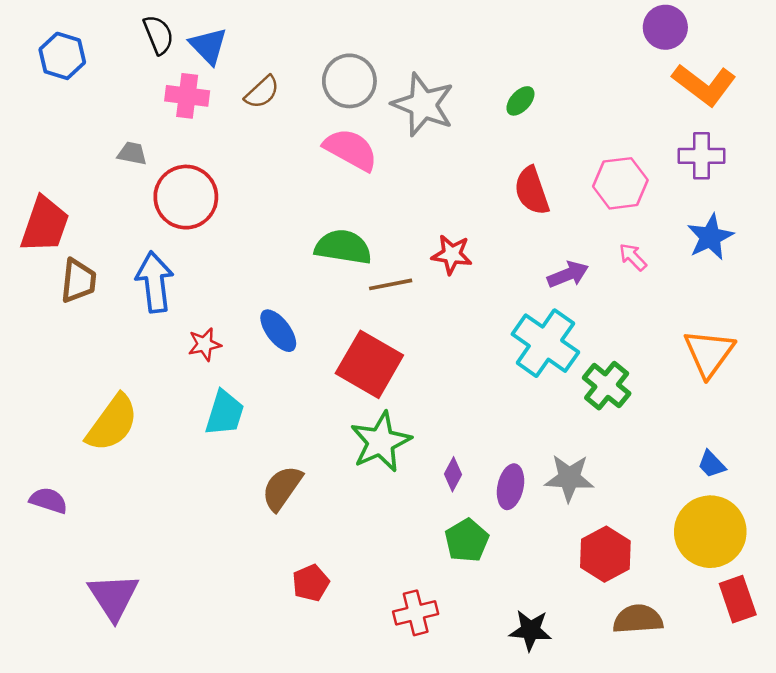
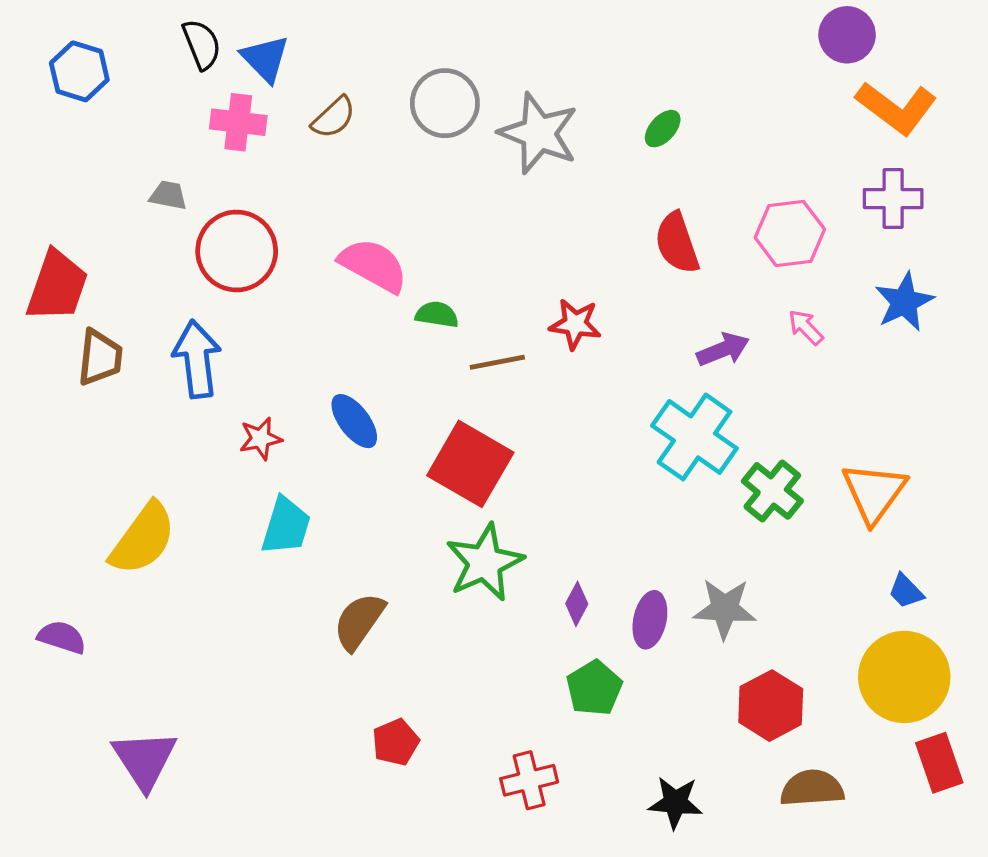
pink semicircle: (351, 150) -> (373, 265), moved
green semicircle: (343, 247) -> (437, 315), size x0.6
orange triangle: (709, 353) -> (874, 493), moved

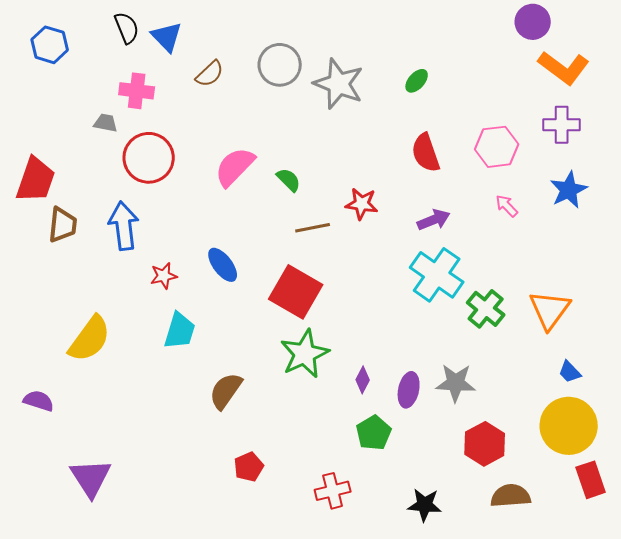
pink cross: (238, 122) -> (137, 91), moved
pink semicircle: (373, 265) -> (235, 167), turned -75
green semicircle: (437, 315) -> (289, 180), moved, turned 36
purple arrow: (723, 350) -> (434, 220), moved

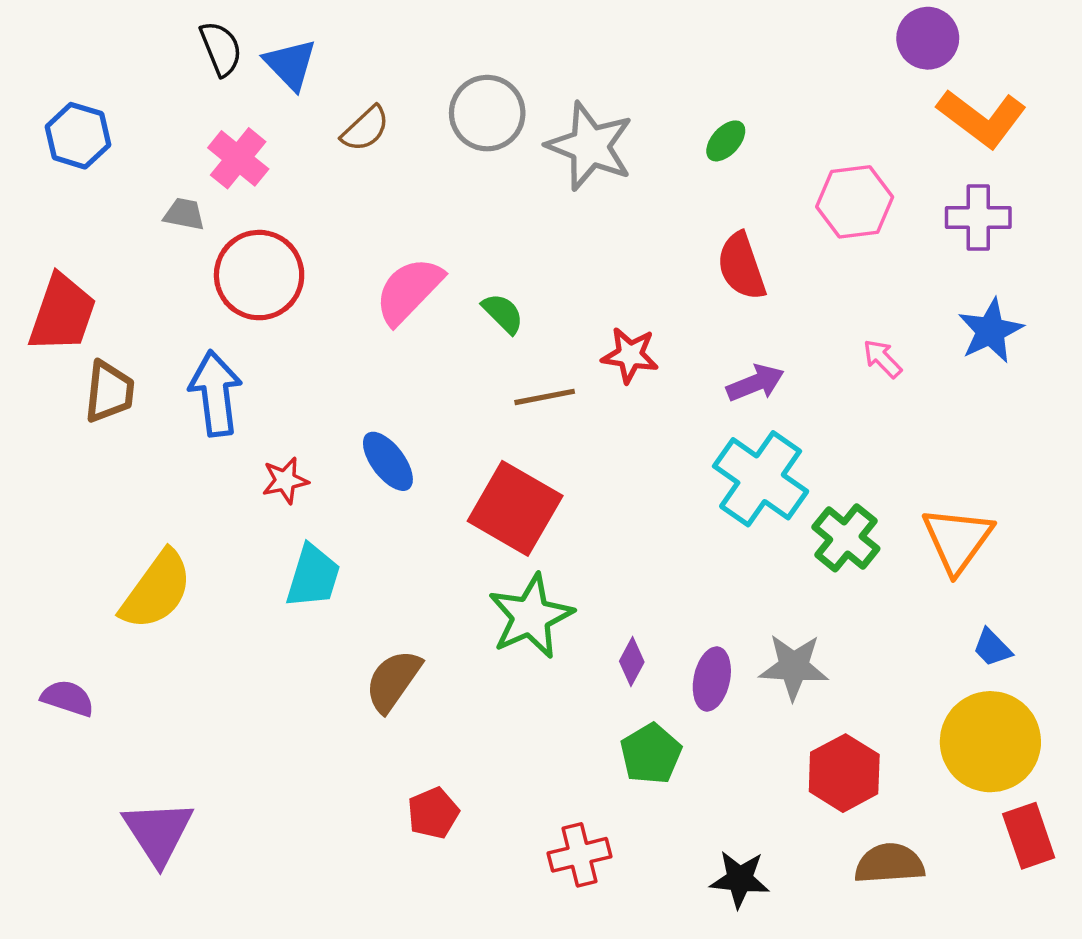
blue hexagon: (50, 45) -> (78, 136), moved
pink cross: (137, 91) -> (238, 158), turned 32
pink hexagon: (497, 147) -> (855, 202), moved

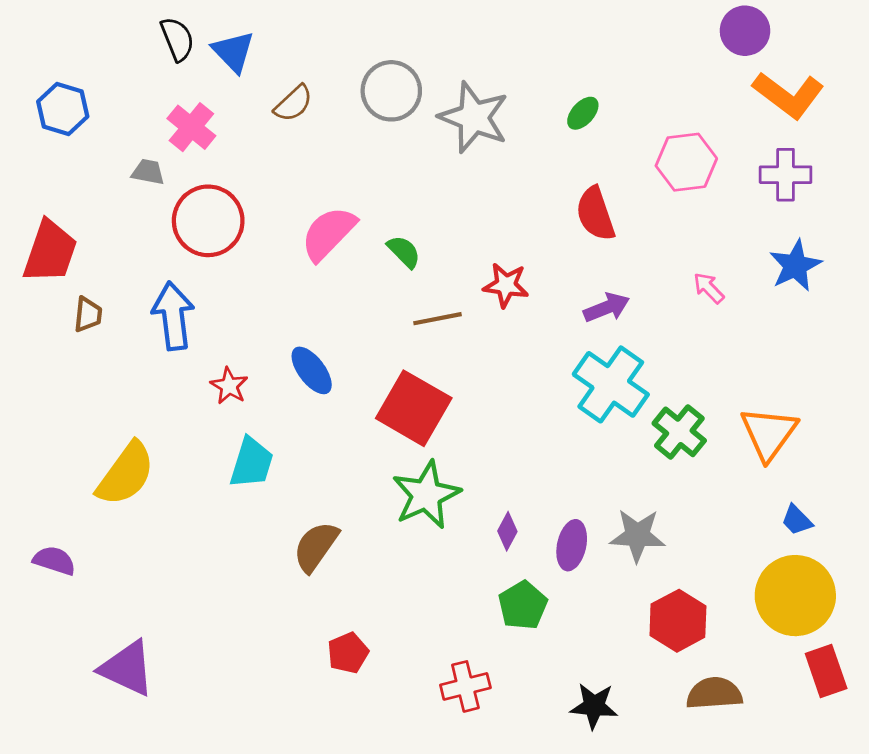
brown trapezoid: (109, 392) -> (88, 315), size x0.7
red star: (285, 480) -> (229, 386), turned -30
purple triangle: (158, 832) -> (127, 668), turned -32

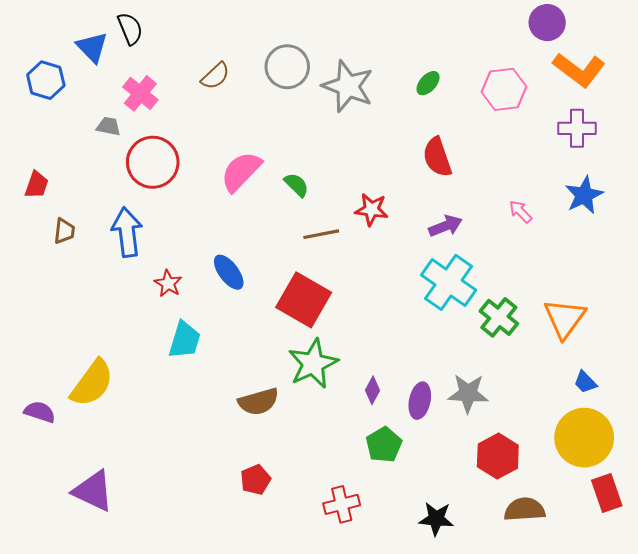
blue triangle: (233, 52) -> (92, 47), moved
pink hexagon: (686, 162) -> (504, 89), moved
red trapezoid: (50, 252) -> (37, 185), size x0.6
yellow semicircle: (126, 474) -> (92, 383), moved
brown semicircle: (316, 547) -> (258, 402), moved, turned -141

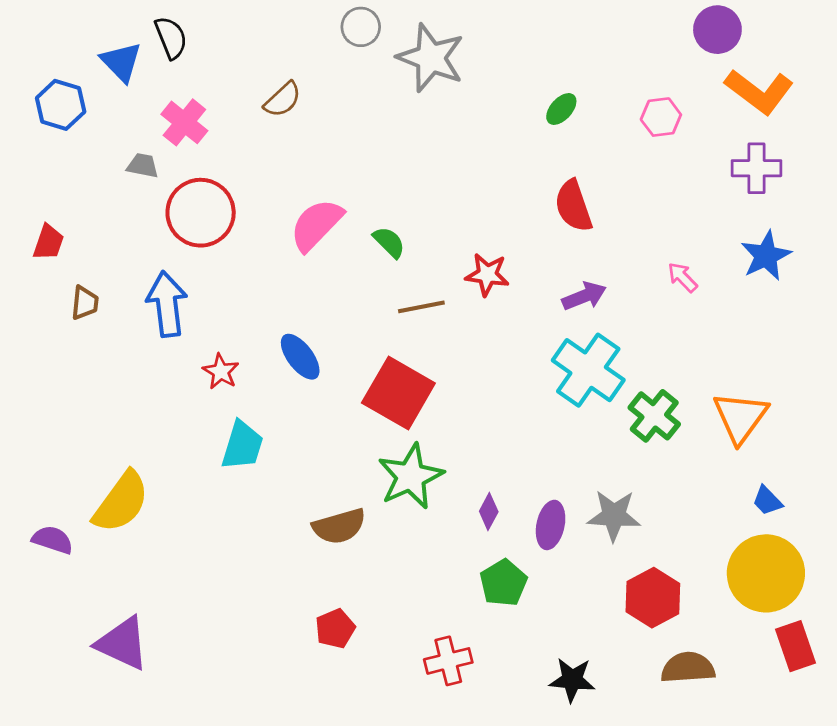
gray circle: (287, 67) -> (361, 27), moved, size x0.7
gray star: (348, 86) -> (431, 58), moved
pink hexagon: (504, 89) -> (661, 117), size x0.7

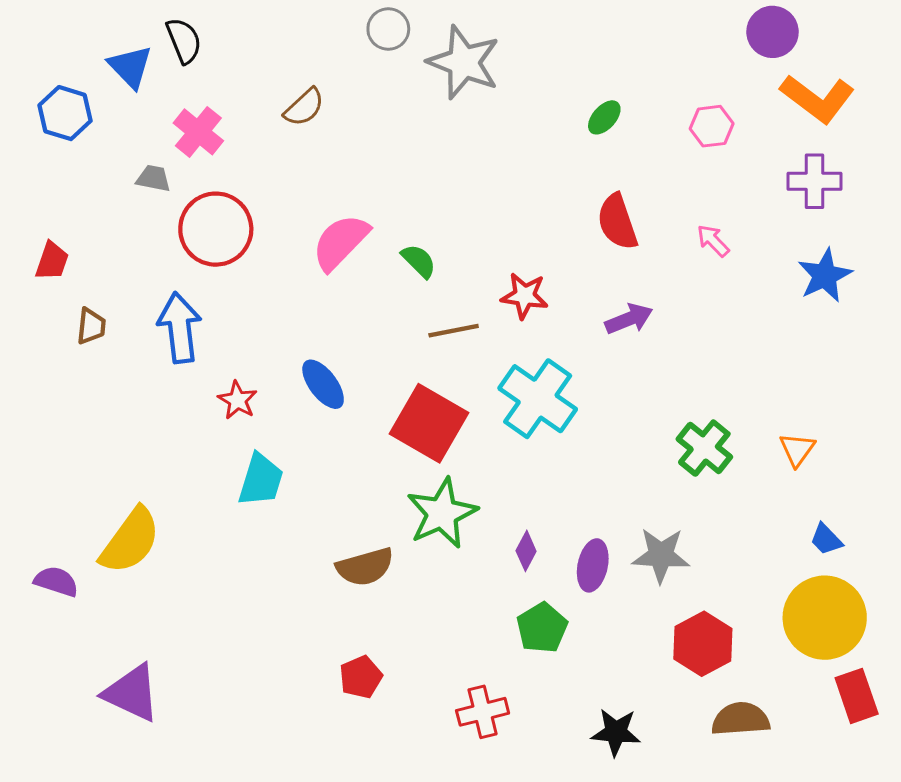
pink arrow: (682, 277) -> (713, 241), moved
cyan cross: (588, 370) -> (538, 399), moved
orange triangle: (740, 417) -> (797, 449), size x0.6

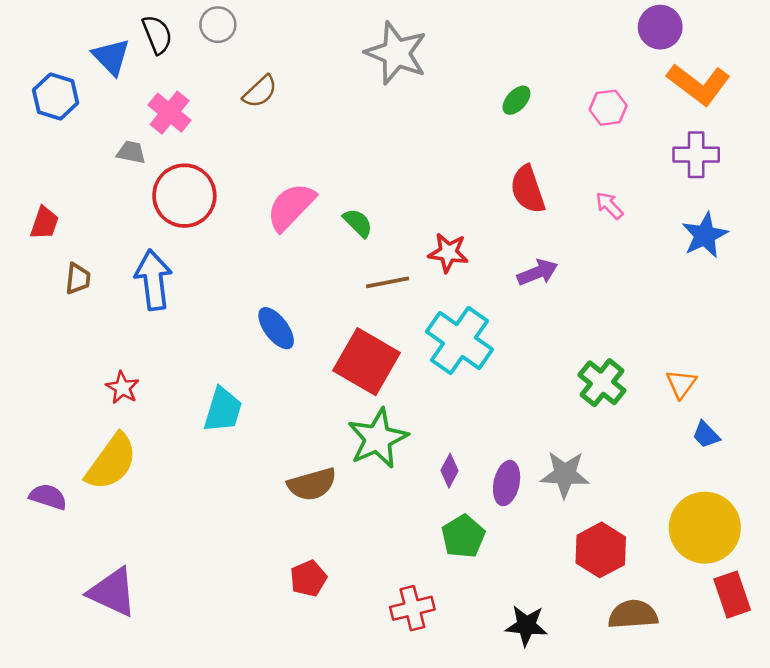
gray circle: (388, 29) -> (218, 25), moved
red star: (238, 400) -> (122, 388), moved
blue trapezoid: (826, 539) -> (706, 435), moved

